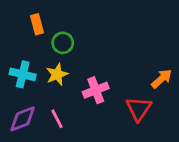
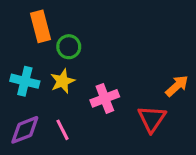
orange rectangle: (37, 24) -> (41, 26), size x1.4

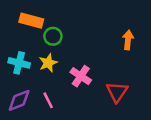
orange rectangle: (41, 26) -> (31, 21), turned -60
orange arrow: (177, 86) -> (128, 40), moved, turned -42
pink cross: (105, 98) -> (81, 76), turned -35

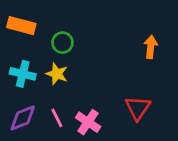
orange rectangle: (31, 21) -> (21, 26), moved
yellow star: (48, 63) -> (57, 74), turned -30
pink cross: (81, 76) -> (88, 122), moved

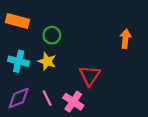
red triangle: (138, 108) -> (90, 76), moved

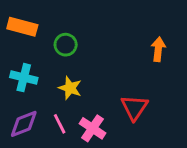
yellow star: (47, 61) -> (70, 88), moved
red triangle: (90, 76) -> (134, 107), moved

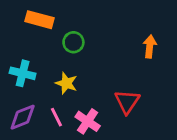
orange rectangle: (22, 27) -> (40, 20), moved
green circle: (66, 45) -> (73, 42), moved

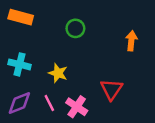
orange rectangle: (40, 20) -> (21, 17), moved
green circle: (73, 42) -> (75, 28), moved

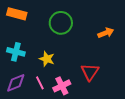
green circle: (75, 28) -> (61, 23), size x1.5
orange arrow: (131, 41) -> (106, 33), turned 63
pink cross: (77, 107) -> (62, 86), turned 30

